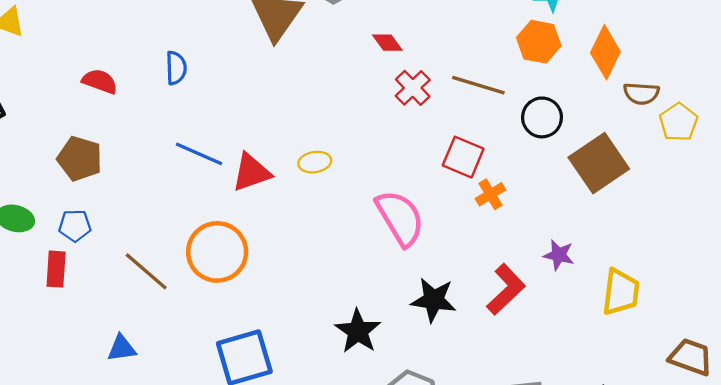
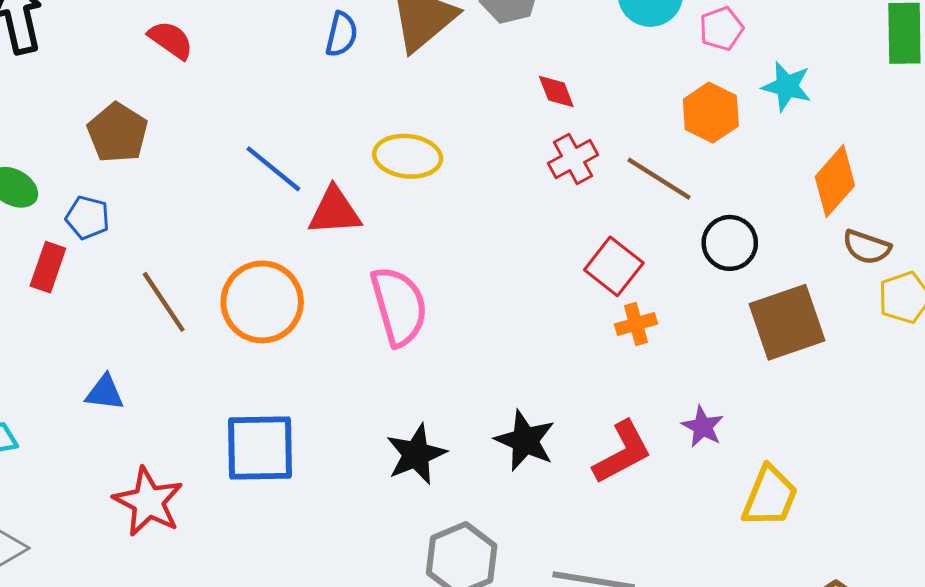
orange hexagon: (539, 42) -> (711, 113), moved
blue semicircle: (176, 68) -> (342, 34), moved
yellow ellipse: (315, 162) -> (408, 156), moved, size x1.5
pink semicircle: (400, 218) -> (399, 306), moved

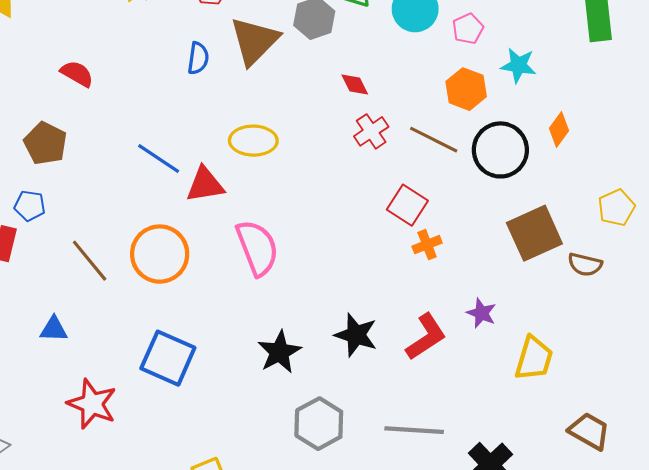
orange diamond: (835, 181) -> (559, 129), size x0.7
black circle: (730, 243) -> (500, 150), moved, size x1.4
brown semicircle: (867, 247) -> (585, 265), moved
blue square: (260, 448) -> (168, 358), turned 30

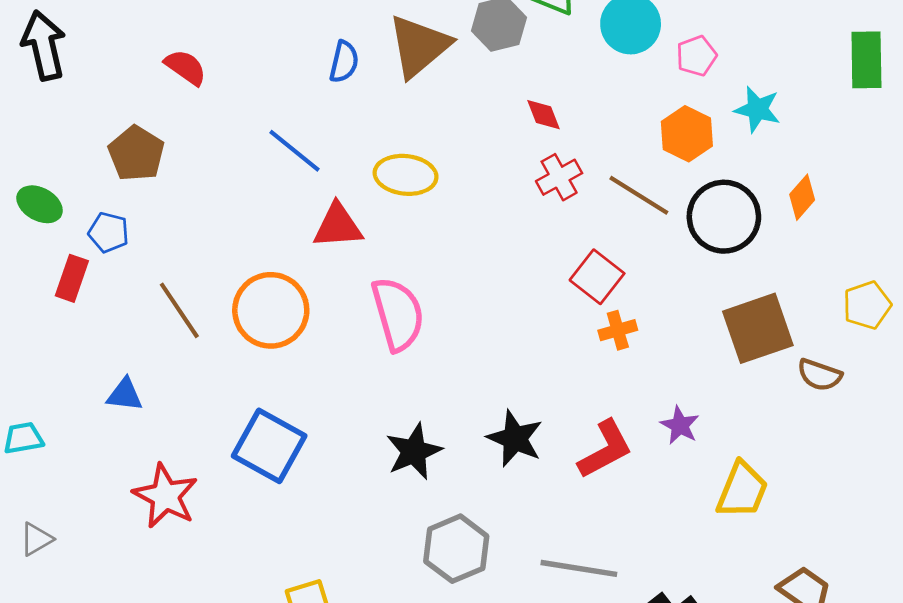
blue line: (159, 159) -> (294, 151), moved

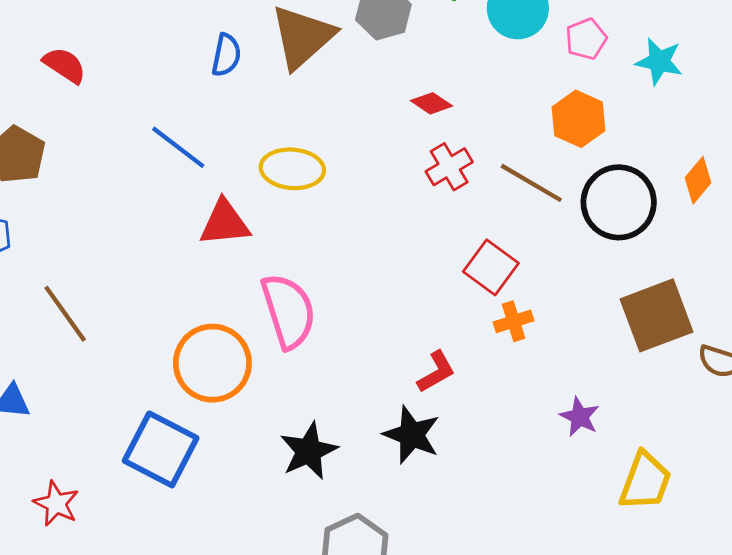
cyan star: (757, 109) -> (659, 61), moved
red diamond: (543, 115) -> (431, 103), turned -33
orange circle: (271, 310) -> (212, 363), moved
red L-shape: (605, 449) -> (436, 372), moved, size x0.7
red star: (165, 496) -> (56, 504), size x0.7

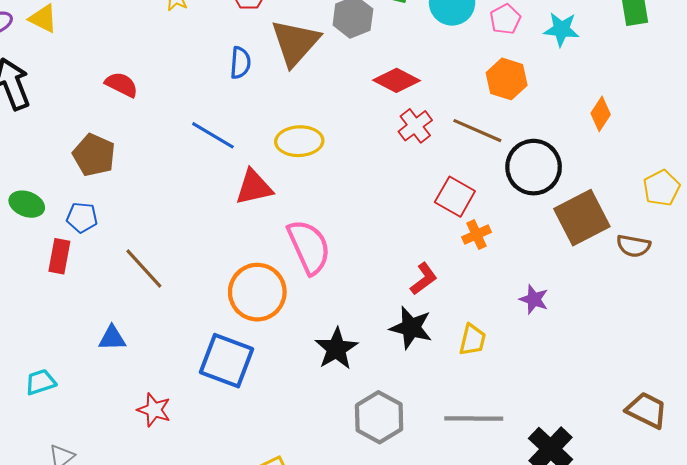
red diamond: (431, 103) -> (396, 80), size x1.5
black circle: (619, 202) -> (534, 167), moved
yellow trapezoid: (645, 481) -> (472, 340), moved, size x0.7

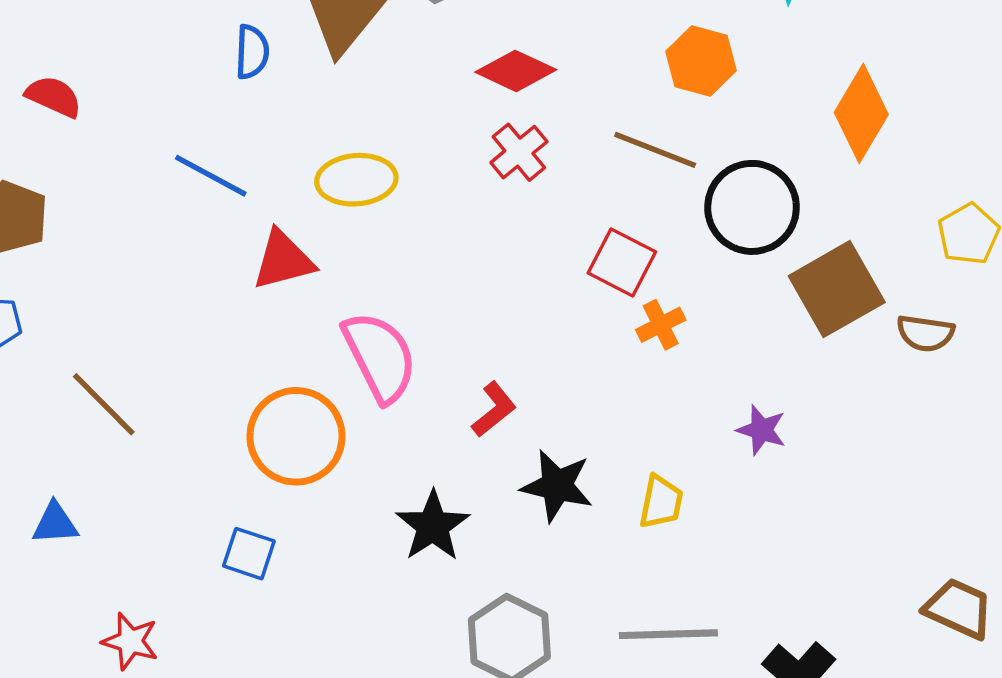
orange diamond: (601, 114) -> (861, 113), size x1.6
red cross: (415, 126) -> (519, 152), moved
red L-shape: (424, 279) -> (494, 409), moved
blue square: (227, 361) -> (249, 554), size x0.6

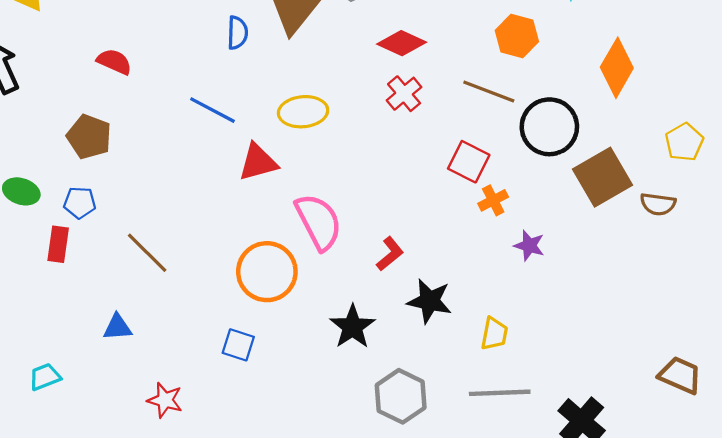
purple star: (761, 430) -> (529, 246), moved
yellow trapezoid: (661, 502) -> (494, 334), moved

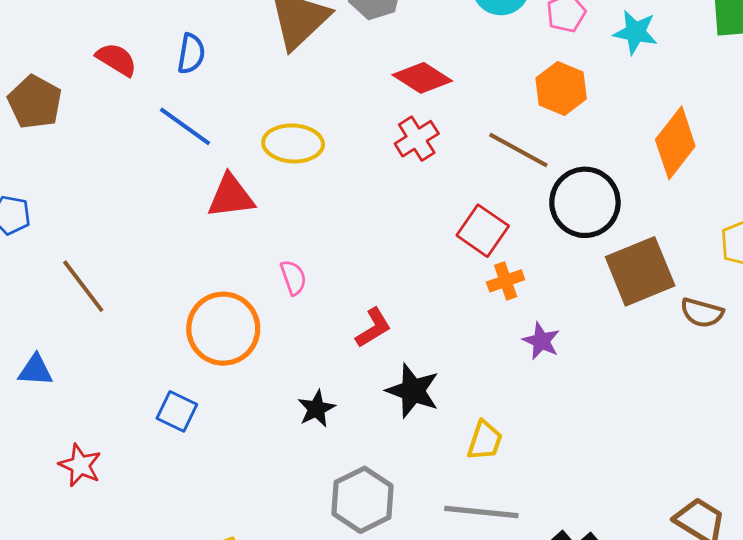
blue semicircle: (237, 33) -> (191, 54), moved
red semicircle: (114, 62) -> (117, 59), moved
brown pentagon: (89, 137) -> (35, 102), moved
pink semicircle: (319, 222) -> (293, 278), size x0.5
black star: (352, 327) -> (316, 409), size x0.7

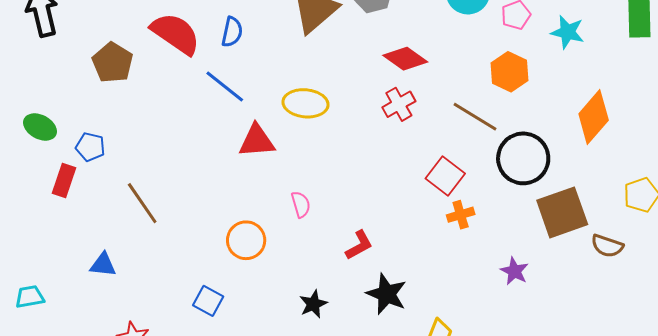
red semicircle: (117, 59) -> (176, 34), size x1.6
orange circle: (223, 329) -> (246, 240), size x0.7
purple star: (541, 341) -> (514, 271), moved

